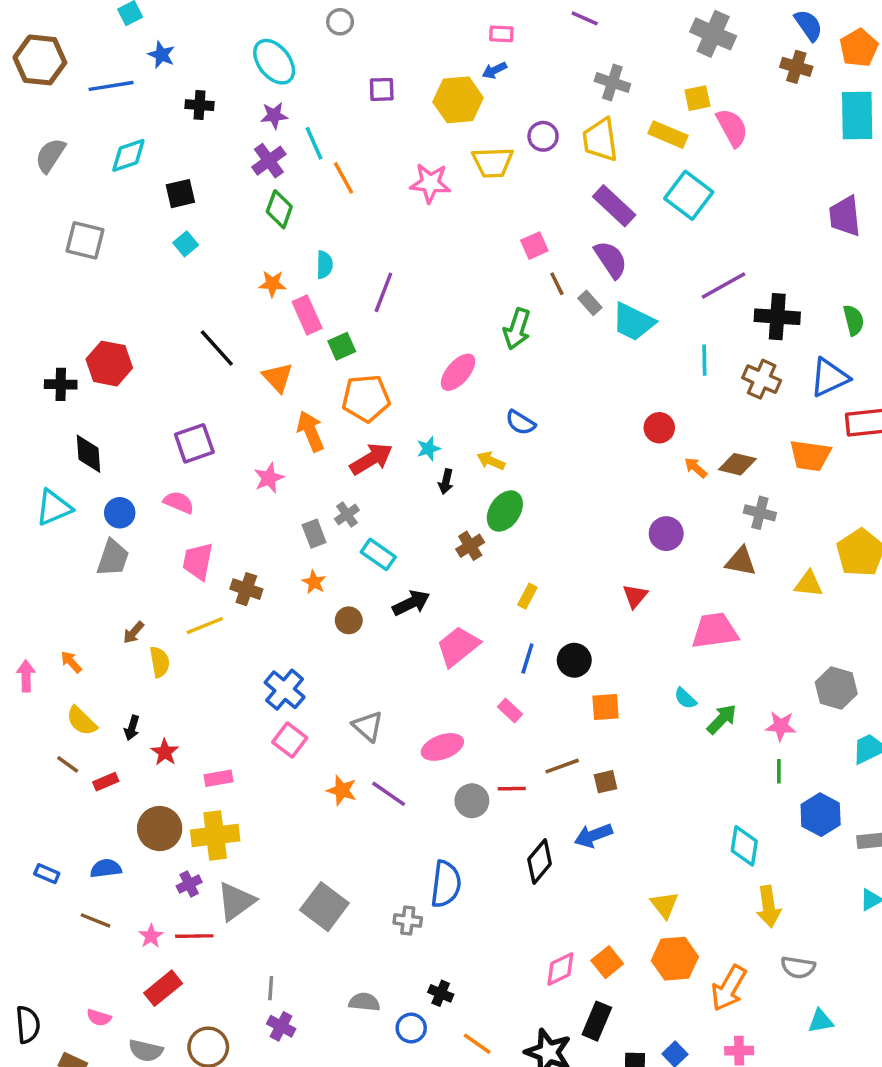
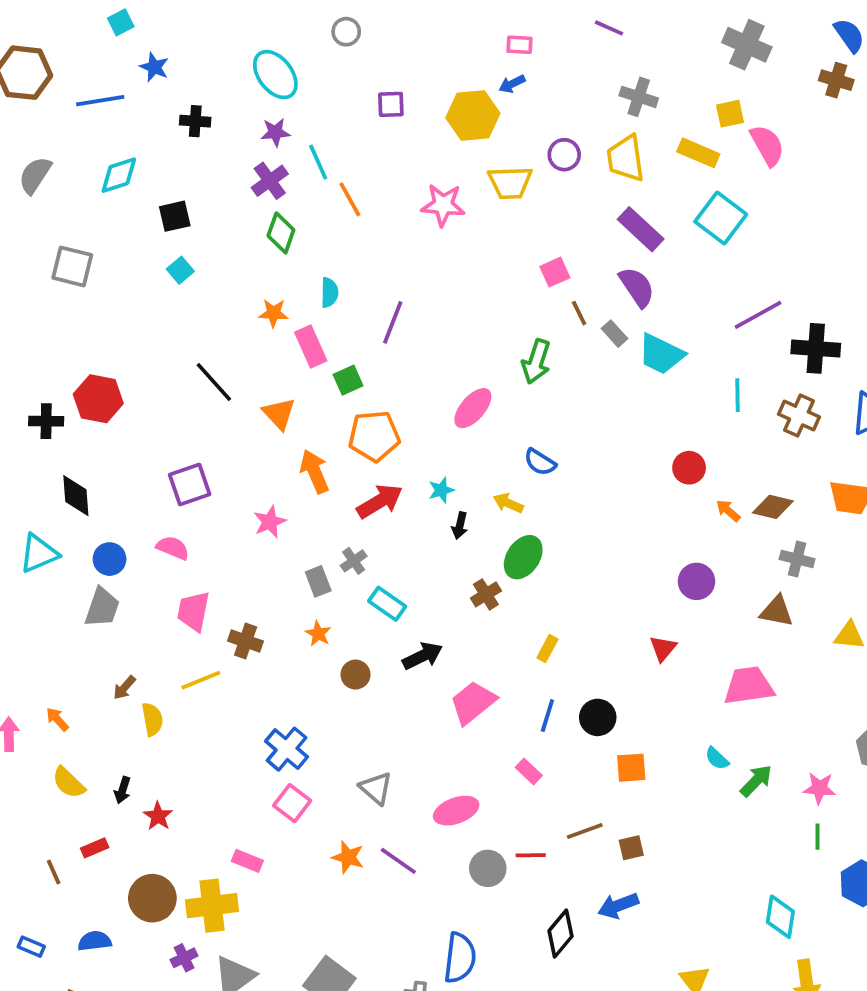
brown line: (68, 764) -> (54, 872), moved, turned 30
pink rectangle: (219, 778) -> (247, 861), moved, turned 32

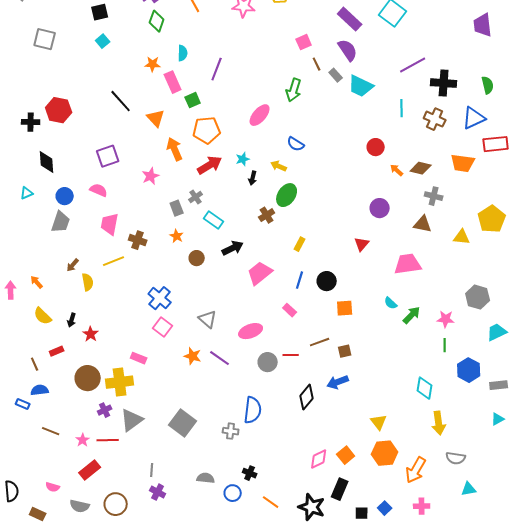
cyan triangle: (39, 553) -> (27, 193), size x0.6
blue semicircle: (95, 941) -> (40, 390), moved

